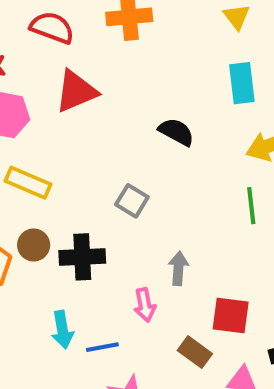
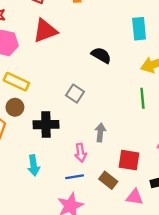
brown circle: (34, 245) -> (15, 107), moved
blue line: (102, 347) -> (75, 177), moved

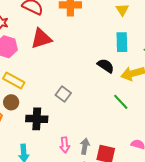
black semicircle: (101, 55) -> (106, 66), moved
green line: (142, 98) -> (121, 102), turned -42
gray arrow: (100, 132) -> (85, 146), moved

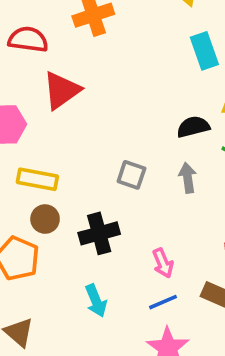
black semicircle: (106, 66) -> (193, 127), moved, turned -30
gray arrow: (85, 146) -> (188, 178), moved

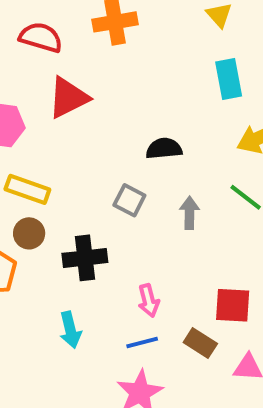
black semicircle: (193, 127) -> (164, 149), moved

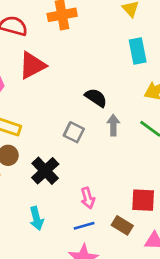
black semicircle: (164, 149) -> (96, 98), turned 40
gray arrow: (189, 213) -> (113, 125), moved
black cross: (85, 258) -> (45, 171), turned -36

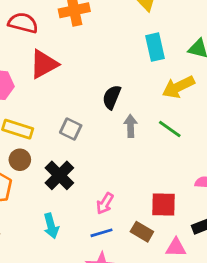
black semicircle: (96, 98) -> (112, 97), turned -100
gray square: (74, 132) -> (71, 129), moved
pink arrow: (88, 198) -> (105, 203), turned 48

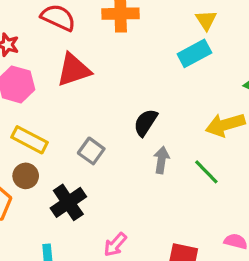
cyan rectangle: (155, 47) -> (194, 53), moved, turned 64

